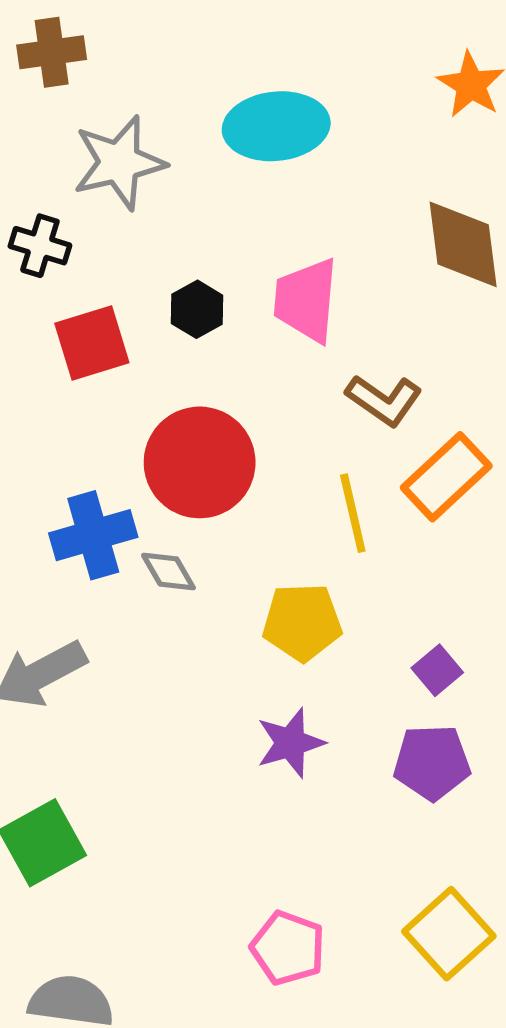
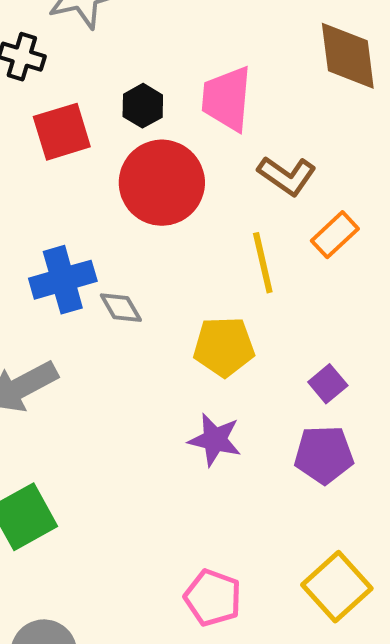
red circle: (200, 462) -> (162, 183), moved
orange rectangle: (446, 477) -> (335, 235), size x0.7
purple star: (290, 743) -> (215, 440), turned 30

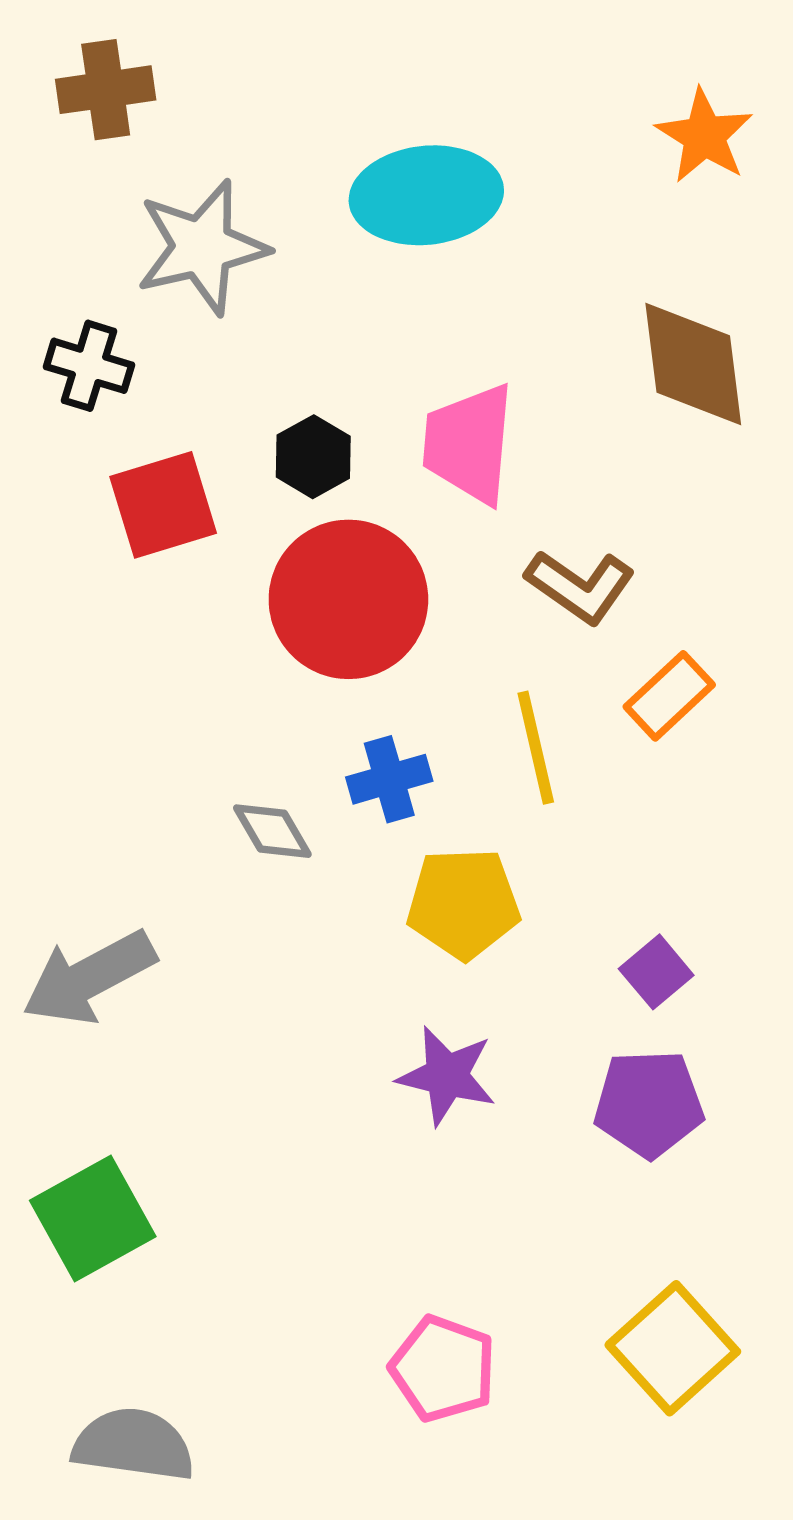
blue cross: (63, 280) -> (389, 779), moved, size x0.7

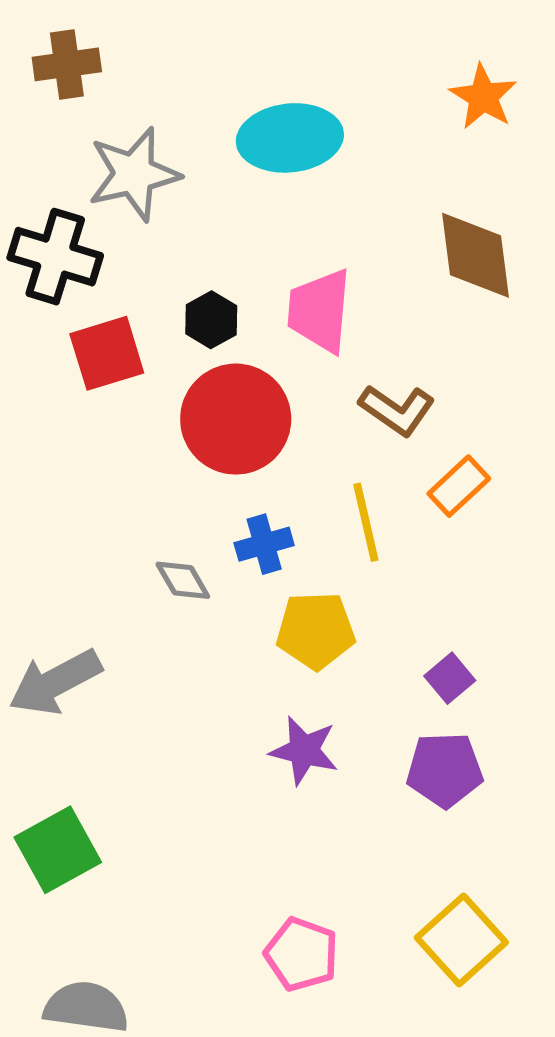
black cross: (89, 366) -> (55, 257), size x1.5

